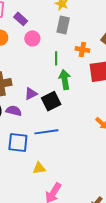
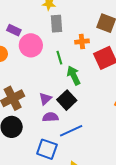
pink circle: (32, 38) -> (31, 45), size x1.5
purple semicircle: (14, 111) -> (50, 117), moved
blue square: (18, 142) -> (47, 149), turned 30

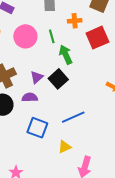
pink circle: (31, 45) -> (25, 36), moved
purple semicircle: (50, 117) -> (30, 97), moved
blue line: (71, 131) -> (73, 117), moved

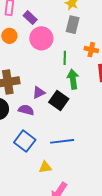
pink circle: (25, 36) -> (41, 38), moved
black square: (58, 79) -> (59, 100), turned -30

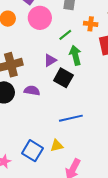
green line: (65, 58) -> (65, 35), turned 56
purple triangle: (39, 93) -> (50, 60), moved
blue square: (25, 141) -> (32, 151), moved

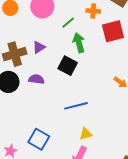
purple triangle: (50, 60) -> (39, 47), moved
yellow triangle: (57, 146) -> (86, 134), moved

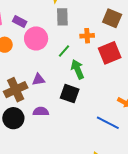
purple triangle: (39, 47) -> (38, 80), turned 32
blue line: (76, 106) -> (108, 123), moved, turned 50

